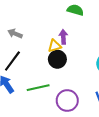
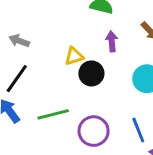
purple arrow: (63, 37) -> (112, 41), moved
black circle: (57, 59) -> (91, 73), moved

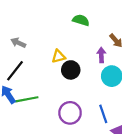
purple arrow: (112, 41) -> (101, 55), moved
green line: (53, 114) -> (27, 99), moved

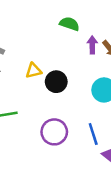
purple arrow: (101, 55) -> (92, 45), moved
yellow triangle: (58, 56) -> (34, 71), moved

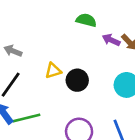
purple arrow: (92, 45) -> (111, 40), turned -60

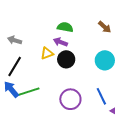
green semicircle: (86, 20) -> (65, 27), moved
purple arrow: (111, 40) -> (60, 42), moved

